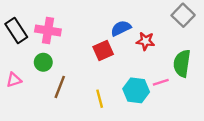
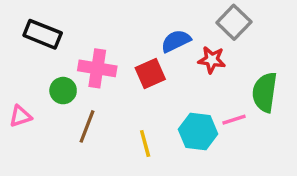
gray square: (183, 15) -> (234, 22), moved
black rectangle: (16, 31) -> (43, 34), moved, turned -35
pink cross: (48, 31) -> (97, 68), moved

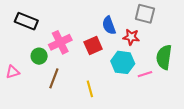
gray square: (234, 22) -> (145, 14), turned -30
blue semicircle: (176, 41) -> (109, 25), turned -84
pink cross: (97, 68) -> (60, 42), turned -35
cyan hexagon: (198, 132) -> (123, 62), moved

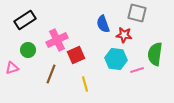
black rectangle: (26, 21) -> (25, 20), turned -55
red square: (93, 45) -> (76, 55), moved
green circle: (39, 56) -> (28, 50), moved

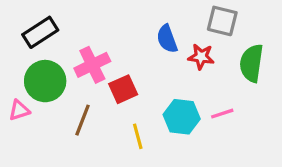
green circle: (28, 50) -> (45, 81), size x1.6
green semicircle: (155, 54) -> (251, 63), moved
cyan hexagon: (116, 59) -> (182, 117), moved

